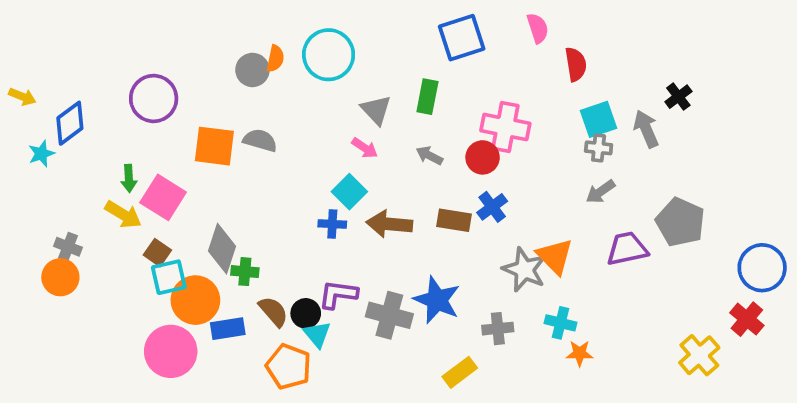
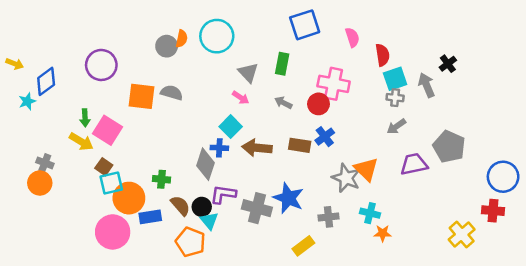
pink semicircle: (538, 28) -> (352, 37), moved
red semicircle: (576, 64) -> (383, 55), moved
gray diamond: (222, 249) -> (205, 164), moved
red cross: (747, 319) -> (493, 211), turned -35

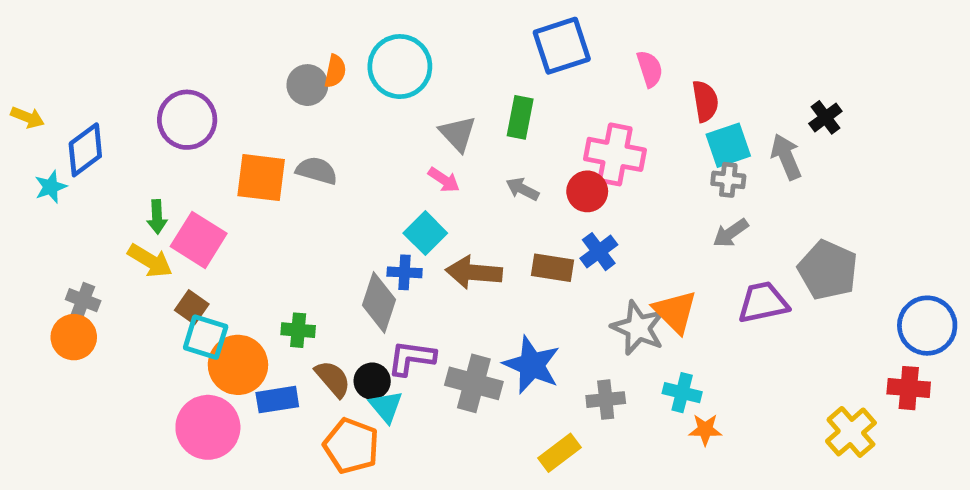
cyan square: (111, 183) -> (206, 337), turned 30

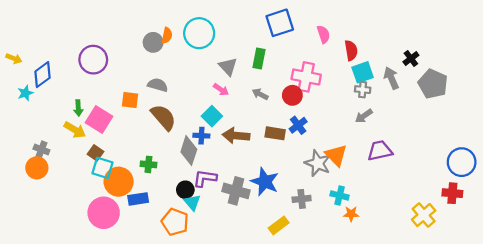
orange square: (261, 178) -> (130, 100), moved, size x0.7
gray pentagon: (828, 270) -> (433, 84), moved
brown semicircle: (333, 379) -> (163, 117), moved, size x1.4

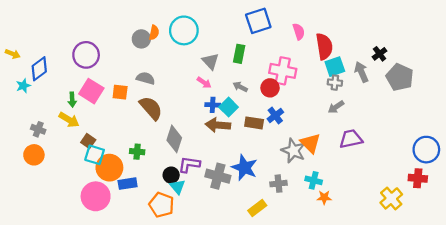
red semicircle: (351, 50) -> (324, 46), size x1.4
cyan square: (212, 116) -> (229, 107), moved
pink square: (99, 120) -> (91, 91), moved
blue cross: (201, 136) -> (213, 105), moved
gray cross: (41, 149) -> (38, 129), moved

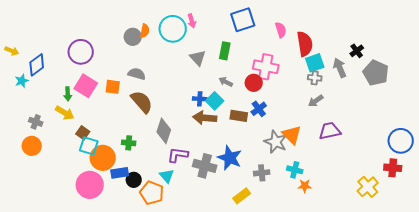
pink arrow: (204, 83) -> (192, 21), moved, turned 40
black circle: (171, 175) -> (134, 180), moved

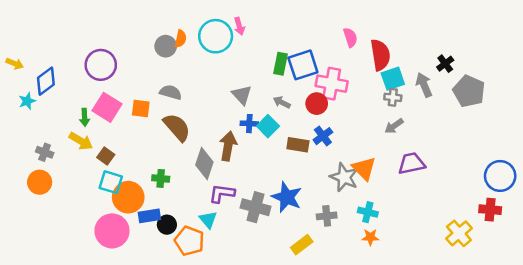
blue square: (243, 20) -> (303, 65), moved
gray triangle: (198, 58) -> (242, 95), moved
brown arrow: (205, 118) -> (228, 146), moved, turned 95
brown square: (83, 133) -> (106, 156), moved
orange star: (305, 186) -> (370, 237), moved

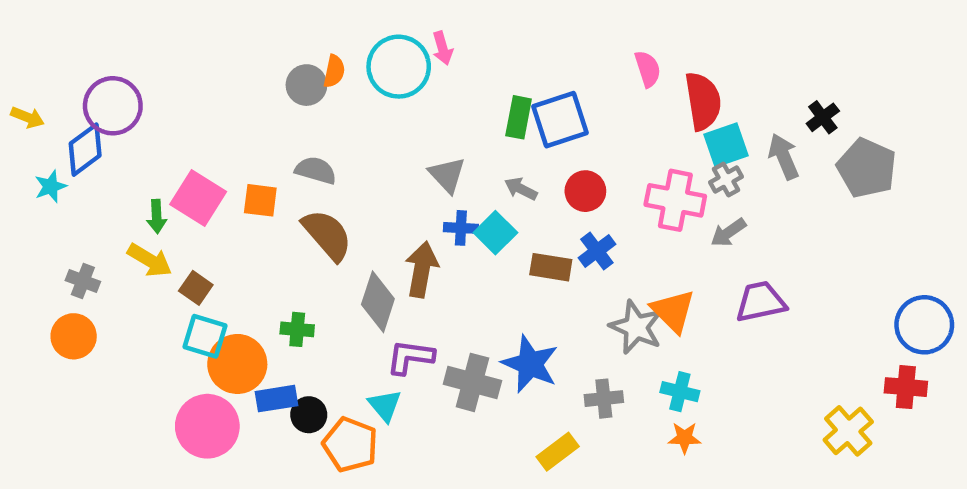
purple circle: (101, 65) -> (113, 106), moved
pink cross: (332, 84) -> (675, 200), moved
gray cross: (393, 97) -> (726, 180), turned -35

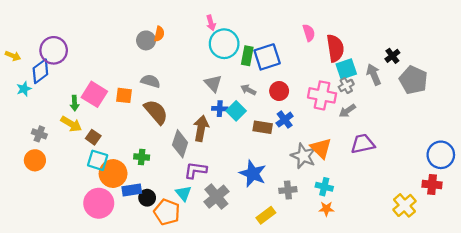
cyan circle: (399, 67) -> (224, 44), moved
gray cross: (472, 382) -> (216, 197), moved, turned 35

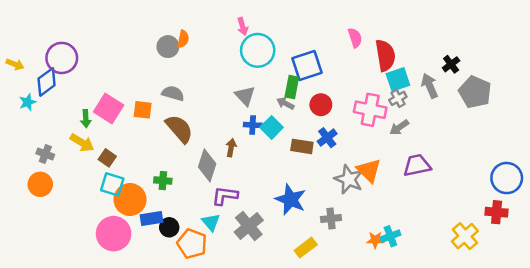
green rectangle: (247, 56) -> (292, 87), moved
brown arrow: (201, 128) -> (231, 148), size x0.6
cyan cross: (324, 187) -> (390, 236), moved, turned -35

